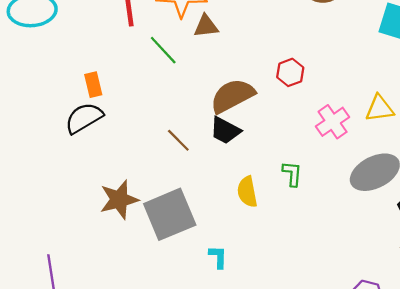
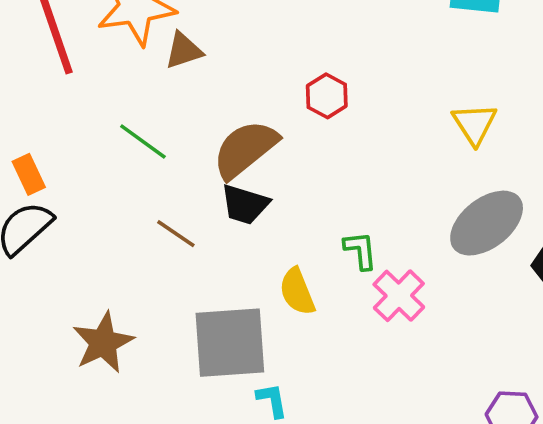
green line: (163, 50) -> (143, 142), moved
yellow triangle: (380, 108) -> (474, 124), turned -44
pink cross: (333, 122) -> (399, 296), moved
gray square: (170, 214) -> (230, 343), moved, turned 30

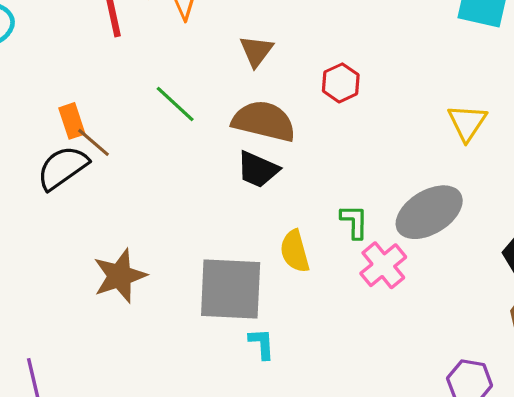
brown triangle: (184, 51) -> (256, 51), moved, turned -42
brown semicircle: (245, 149) -> (264, 121), turned 46
gray ellipse: (487, 223) -> (429, 212), moved
brown line: (176, 234) -> (93, 142), moved

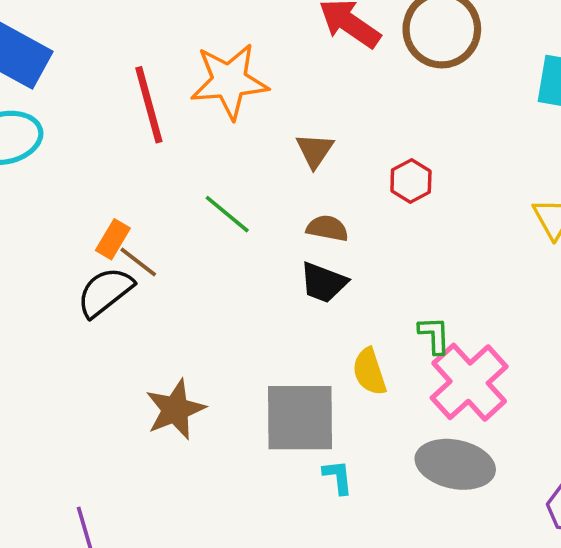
orange rectangle: (72, 121) -> (113, 239), turned 52
brown semicircle: (264, 121) -> (327, 228), size x0.6
gray ellipse: (429, 212) -> (455, 464), moved, turned 46
pink cross: (383, 265) -> (469, 382), size x1.5

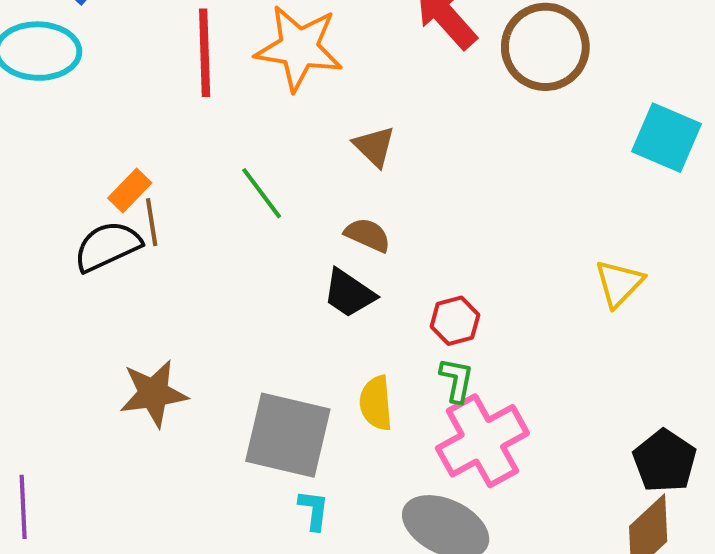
brown triangle: (315, 150) -> (374, 146), turned -33
red hexagon: (411, 181) -> (455, 321), moved
brown line: (138, 262) -> (152, 222), turned 30

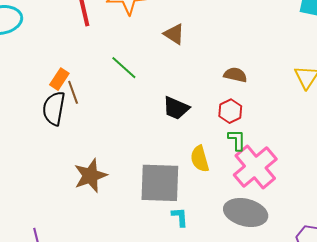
brown semicircle: (368, 235) -> (235, 75), moved
black semicircle: (107, 246) -> (54, 108), turned -44

